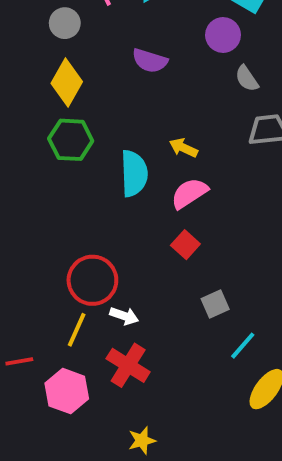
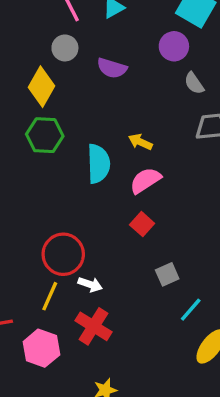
gray circle: (65, 23) -> (65, 48), moved

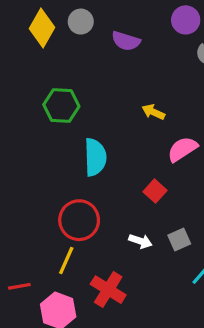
yellow diamond: (41, 87) -> (42, 28), moved
cyan semicircle: (98, 164) -> (95, 157), moved
pink semicircle: (145, 180) -> (182, 149), moved
white arrow: (90, 284) -> (140, 241), moved

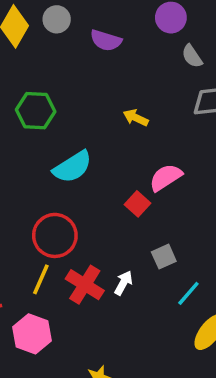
pink semicircle: (182, 149) -> (166, 177), moved
cyan semicircle: (95, 157) -> (72, 167), turned 60
white arrow: (140, 241) -> (123, 283), moved, turned -80
red cross: (108, 290) -> (85, 285), moved

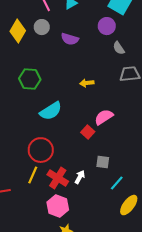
yellow arrow: (136, 118) -> (87, 83), turned -32
gray square: (164, 257) -> (103, 162), turned 32
pink hexagon: (32, 334) -> (58, 206), moved

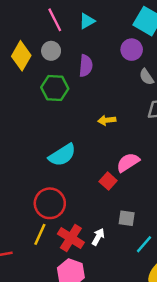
purple semicircle: (70, 39) -> (86, 66), turned -102
green hexagon: (30, 79) -> (55, 88), moved

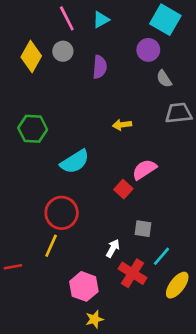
green hexagon: (55, 88) -> (33, 129), moved
red cross: (71, 238) -> (133, 273), moved

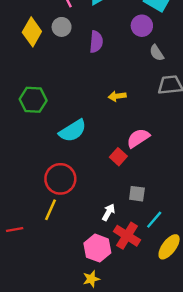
pink hexagon: (84, 286) -> (97, 248), moved

